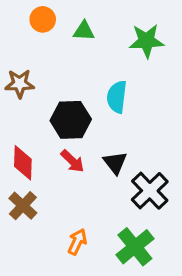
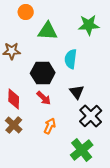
green triangle: (84, 31) -> (48, 31), moved, size x1.5
black triangle: (115, 163) -> (77, 92), moved
orange arrow: (77, 242) -> (50, 126), moved

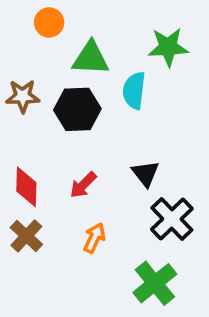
cyan semicircle: (71, 59) -> (134, 90), moved
black hexagon: (43, 73) -> (77, 109), moved
red arrow: (44, 98) -> (83, 185), turned 91

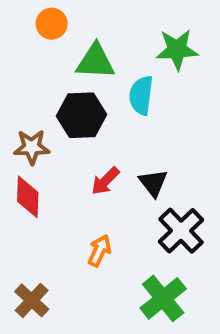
brown star: (23, 96) -> (32, 147), moved
red arrow: (83, 185) -> (105, 181), moved
brown cross: (26, 236) -> (32, 300), moved

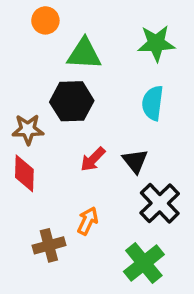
cyan semicircle: (141, 95) -> (153, 103), moved
brown cross: (32, 300) -> (49, 245), moved, turned 32

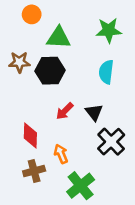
brown star: (28, 129) -> (19, 62), moved
red diamond: (24, 173) -> (30, 136), moved
orange arrow: (88, 221) -> (61, 154), turned -48
green cross: (144, 263) -> (81, 186), moved

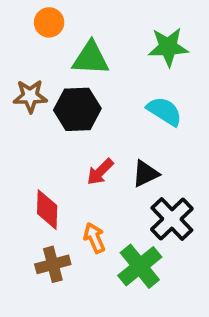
cyan semicircle: (106, 72) -> (164, 111), turned 115
black triangle: (94, 112) -> (145, 174), turned 42
green cross: (81, 186) -> (140, 266), moved

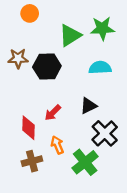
green triangle: (91, 58) -> (70, 35), moved, turned -35
cyan semicircle: (164, 111) -> (100, 68), turned -35
red arrow: (100, 172) -> (53, 113), moved

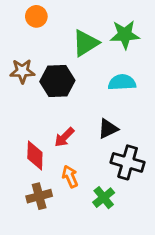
black cross: (105, 133) -> (128, 162), turned -30
green cross: (85, 162) -> (104, 198), size x0.7

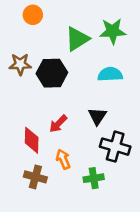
black triangle: (108, 129) -> (97, 116), turned -30
brown cross: (39, 196) -> (35, 177), turned 30
green cross: (104, 198) -> (94, 178), turned 30

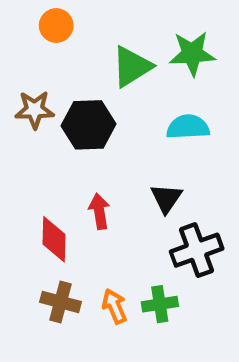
red arrow: (58, 124) -> (99, 211), turned 126
black cross: (115, 147) -> (197, 250), turned -36
orange arrow: (63, 159) -> (114, 306), moved

